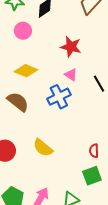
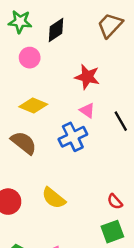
red semicircle: (94, 151) -> (115, 202), turned -40

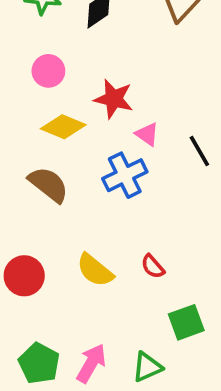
pink circle: (30, 58) -> (48, 71), moved
red star: (87, 77) -> (114, 99), moved
red semicircle: (115, 202) -> (153, 266), moved

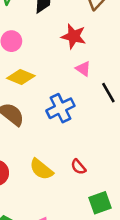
red star: (114, 99) -> (74, 36), moved
pink triangle: (147, 134) -> (83, 69), moved

